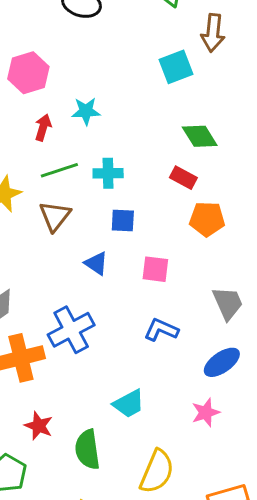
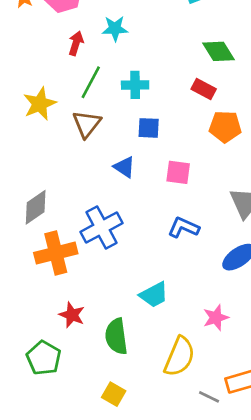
green line: (59, 170) -> (91, 82), turned -44
pink star: (206, 413) -> (216, 318), moved

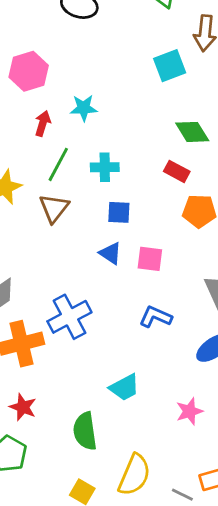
blue triangle: (124, 167) -> (110, 253), moved
red star: (72, 315) -> (23, 407), moved
yellow semicircle: (179, 357) -> (134, 475), moved

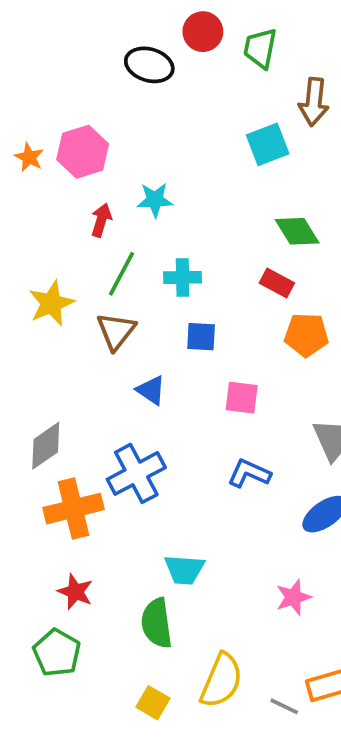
blue triangle: (110, 253) -> (151, 390), moved
cyan trapezoid: (125, 387) -> (184, 570), moved, turned 32

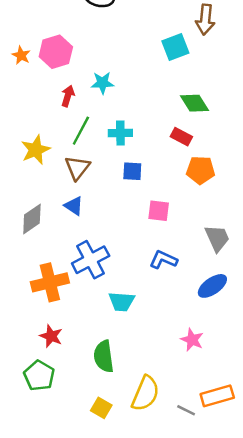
blue triangle: (151, 390) -> (74, 206), moved
gray diamond: (46, 446) -> (32, 219), moved
cyan trapezoid: (184, 570) -> (122, 302), moved
pink star: (293, 597) -> (192, 340), turned -30

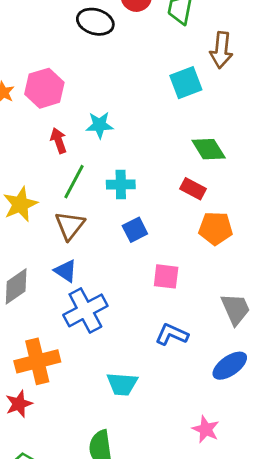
red arrow: (68, 96) -> (59, 141), turned -36
blue square: (132, 171) -> (135, 230), turned -30
blue cross: (91, 260) -> (85, 310), moved
red star: (51, 336) -> (19, 404), moved, turned 30

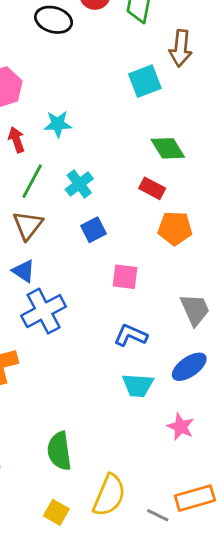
cyan cross: (121, 184) -> (79, 184), turned -36
cyan trapezoid: (122, 384) -> (138, 385), moved
pink star: (206, 429) -> (181, 427), moved

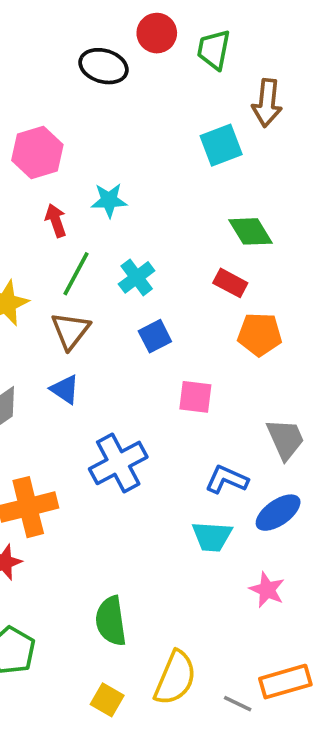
blue cross: (44, 311) -> (118, 463), moved
blue L-shape: (131, 335) -> (227, 480), moved

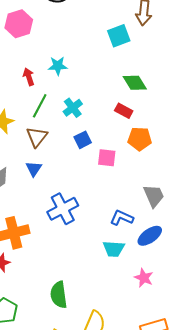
pink hexagon: (37, 152) -> (19, 24), moved
blue triangle: (65, 389) -> (34, 169), turned 30
pink square: (195, 397) -> (107, 158), moved

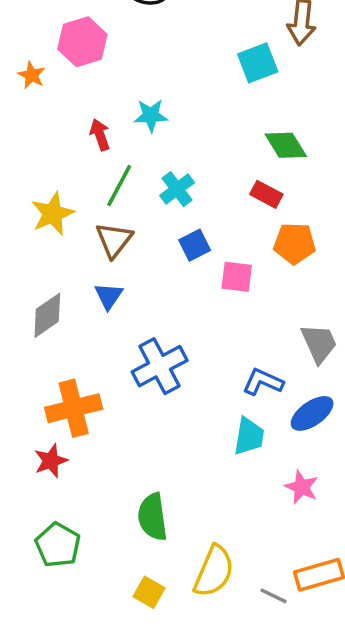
cyan trapezoid: (114, 249) -> (249, 436), turned -85

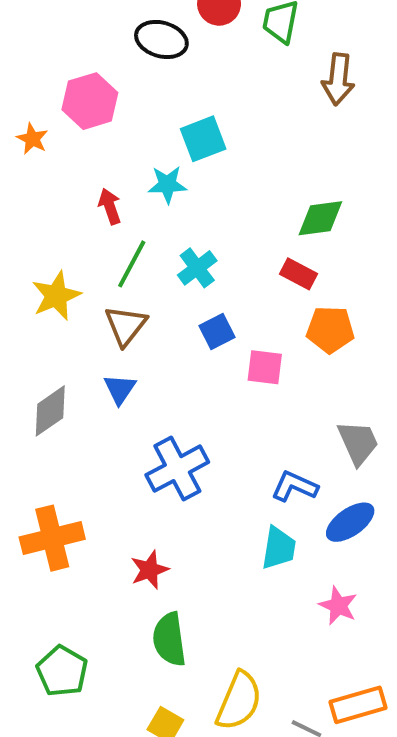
cyan square: (258, 63) -> (203, 139), moved
green diamond: (286, 145) -> (320, 218), turned -66
orange cross: (74, 408) -> (52, 538), moved
red star: (51, 461) -> (150, 570), moved

